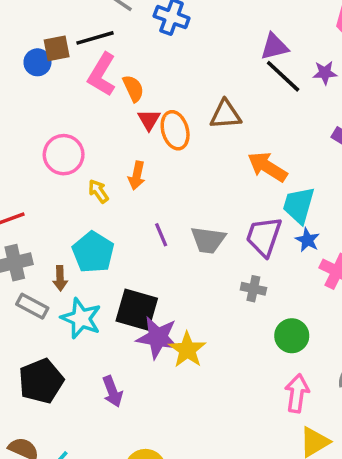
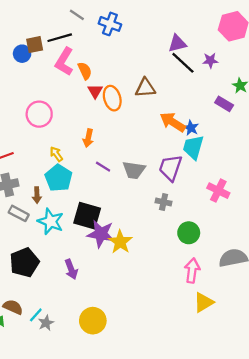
orange arrow: (137, 176) -> (88, 138), moved
yellow arrow: (98, 191) -> (56, 154), moved
purple line: (161, 235) -> (103, 167), turned -35
blue star: (307, 240) -> (191, 128), moved

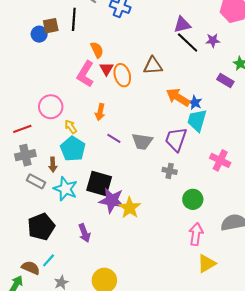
black line: (60, 38) -> (74, 19), turned -70
pink L-shape: (64, 62) -> (85, 74), moved
pink circle: (39, 114) -> (51, 107), moved
cyan line: (36, 315) -> (49, 260), moved

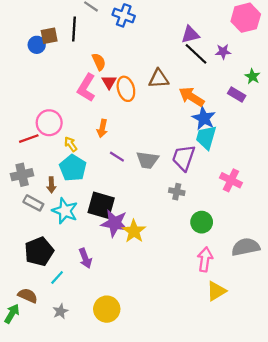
orange arrow: (178, 97) -> (191, 97), moved
blue star: (195, 103) -> (204, 118), size x1.5
red line: (22, 129) -> (29, 139), moved
cyan line: (49, 260) -> (57, 277), moved

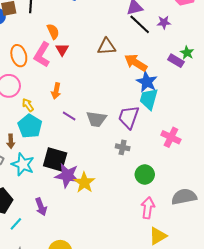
green star: (252, 76) -> (187, 53), moved
orange ellipse: (126, 89) -> (19, 56), moved

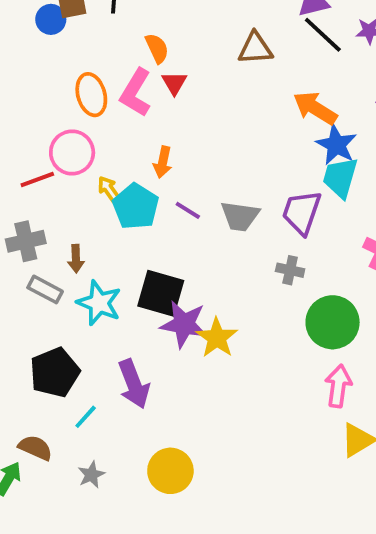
brown triangle: (106, 47) -> (255, 48), moved
cyan pentagon: (30, 126) -> (136, 207), moved
green circle: (145, 175) -> (333, 322), size x1.4
purple arrow: (41, 207) -> (134, 384), size x1.4

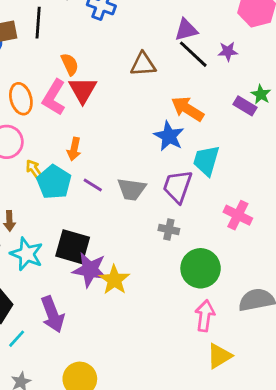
red triangle: (174, 83) -> (83, 90), size x1.5
blue star: (336, 145) -> (169, 136), moved

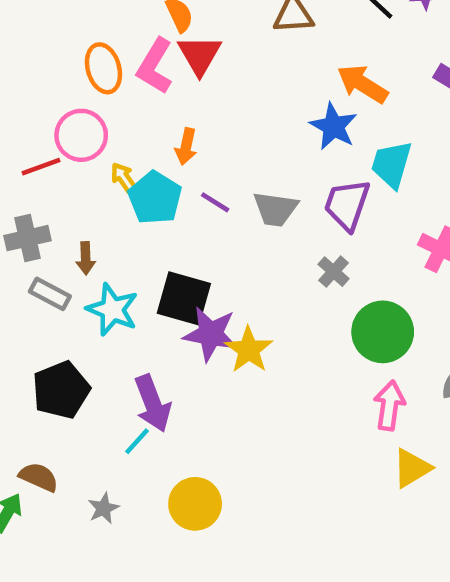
gray cross: (169, 229) -> (334, 272), turned 30
cyan line: (17, 339) -> (137, 441), moved

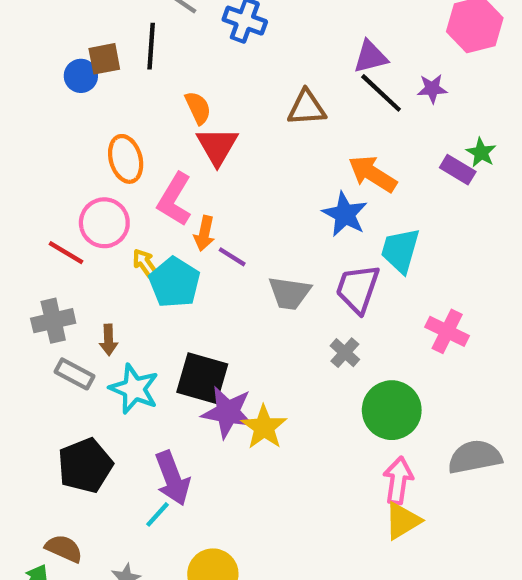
pink L-shape: (155, 66) -> (175, 199), moved
red line: (41, 167) -> (66, 253), turned 51
purple line: (215, 202) -> (232, 257), moved
yellow triangle: (412, 468) -> (402, 521), moved

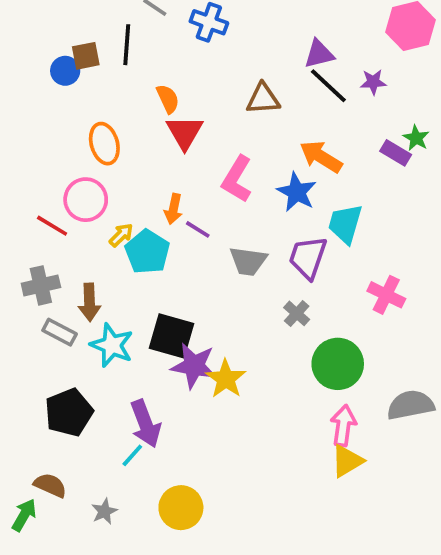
pink L-shape: (175, 199) -> (237, 179), moved
yellow arrow: (145, 263) -> (121, 235), turned 80
brown arrow: (109, 340) -> (89, 302), size x1.4

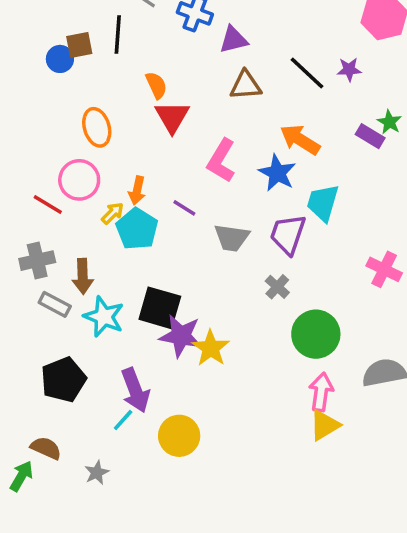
purple triangle: (319, 54) -> (233, 40), moved
orange arrow: (173, 209) -> (137, 190), moved
pink cross: (386, 295) -> (384, 269), moved
yellow circle: (181, 508) -> (179, 436), moved

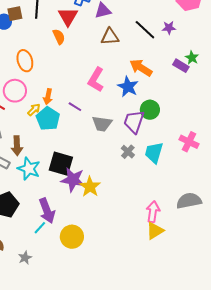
red triangle: (172, 117) -> (68, 17), moved
cyan trapezoid: (323, 203) -> (154, 153), moved
green circle: (316, 334) -> (150, 110), moved, size x0.7

